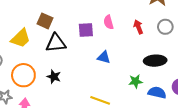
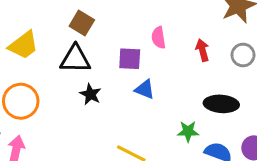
brown square: (45, 21) -> (82, 23), moved
purple square: (86, 30) -> (130, 59), moved
black star: (54, 77) -> (90, 94), moved

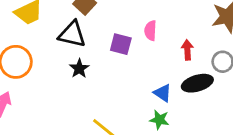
blue triangle: (145, 89) -> (163, 93), moved
black ellipse: (221, 104) -> (197, 83), moved, turned -32

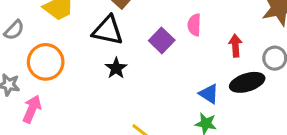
purple square: (121, 44) -> (162, 40), turned 30

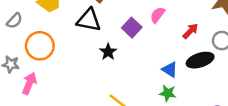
pink semicircle: (194, 25) -> (158, 15), turned 35
red arrow: (235, 46) -> (190, 31), turned 49
black star: (116, 68) -> (108, 52), moved

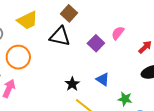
black star: (108, 52) -> (72, 84), moved
blue triangle: (170, 70) -> (103, 79), moved

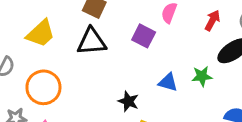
green star: (125, 99) -> (202, 76), moved

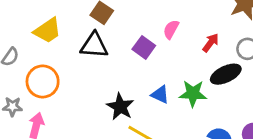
green star: (202, 76) -> (193, 94), size x1.4
black star: (128, 101) -> (120, 107), size x1.4

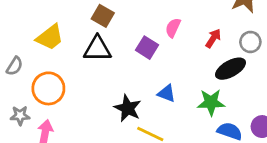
green star: (193, 94) -> (211, 102), moved

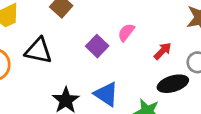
black triangle: (97, 49) -> (39, 51), moved
blue triangle: (167, 93) -> (106, 94), size x1.4

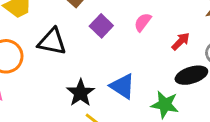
purple square: (97, 46) -> (101, 26), moved

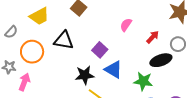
purple square: (101, 26) -> (100, 50), moved
black star: (81, 93) -> (85, 75), turned 30

